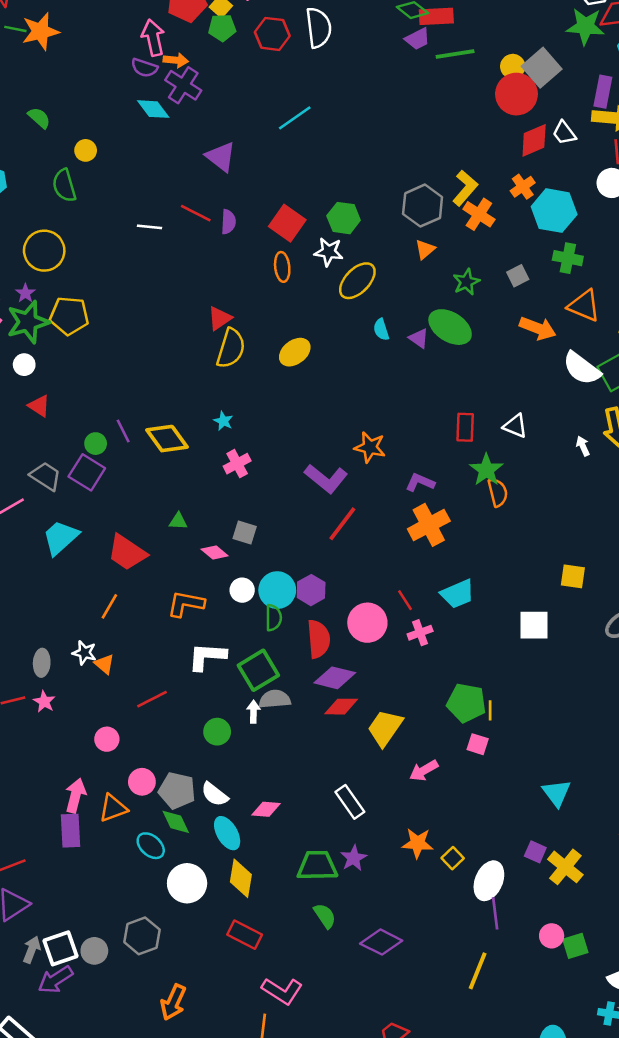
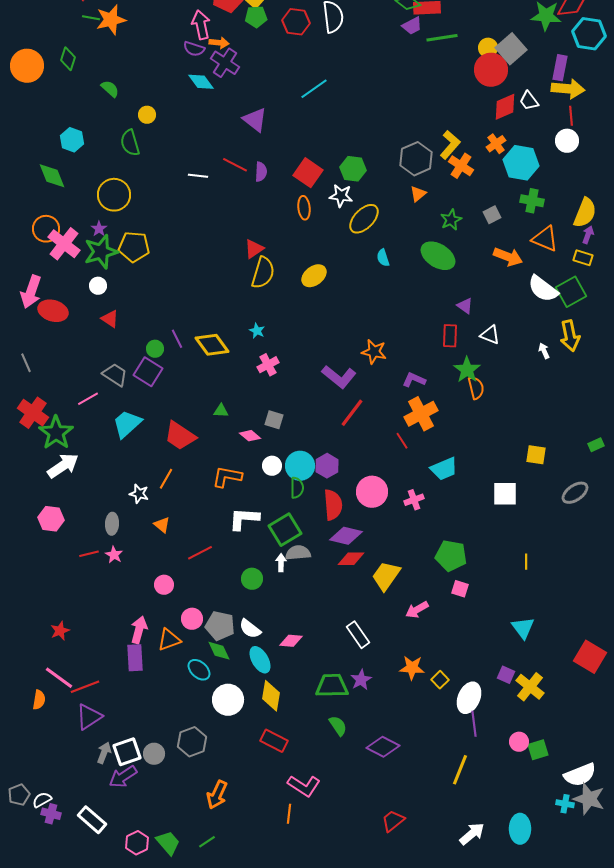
purple triangle: (419, 338) -> (465, 306), moved
red line: (405, 600) -> (402, 441), moved
white star: (84, 653) -> (139, 494), moved
yellow line: (490, 710) -> (526, 562), moved

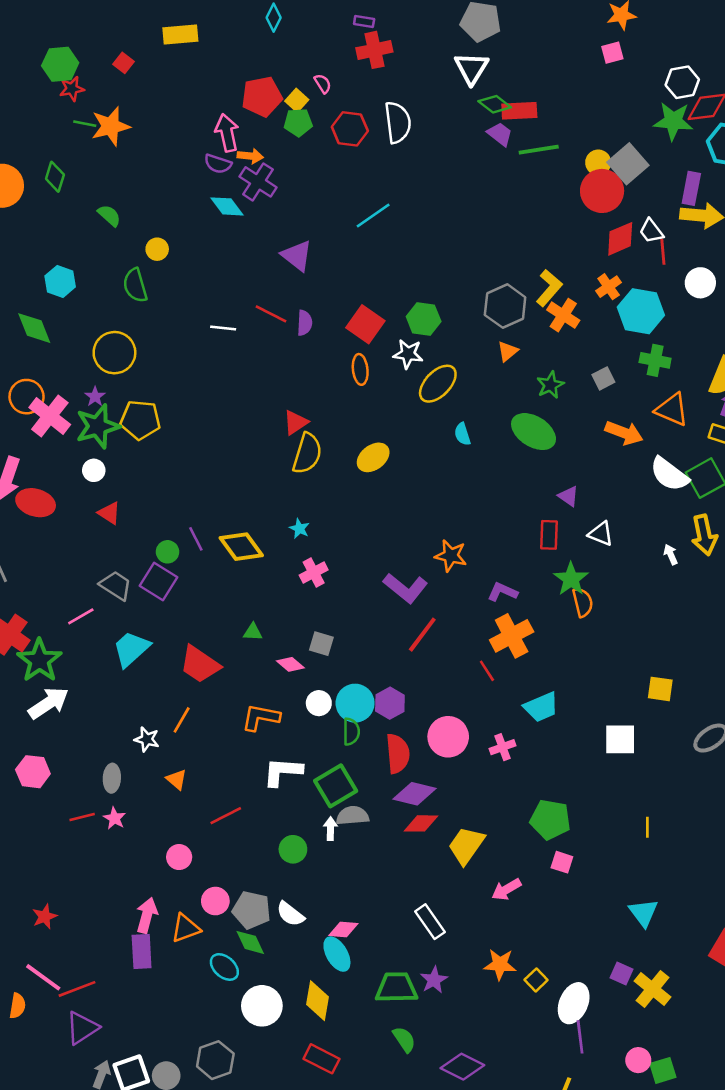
purple trapezoid: (412, 26) -> (500, 134), turned -115
red line: (571, 116) -> (663, 252), moved
cyan ellipse: (260, 660) -> (337, 954), moved

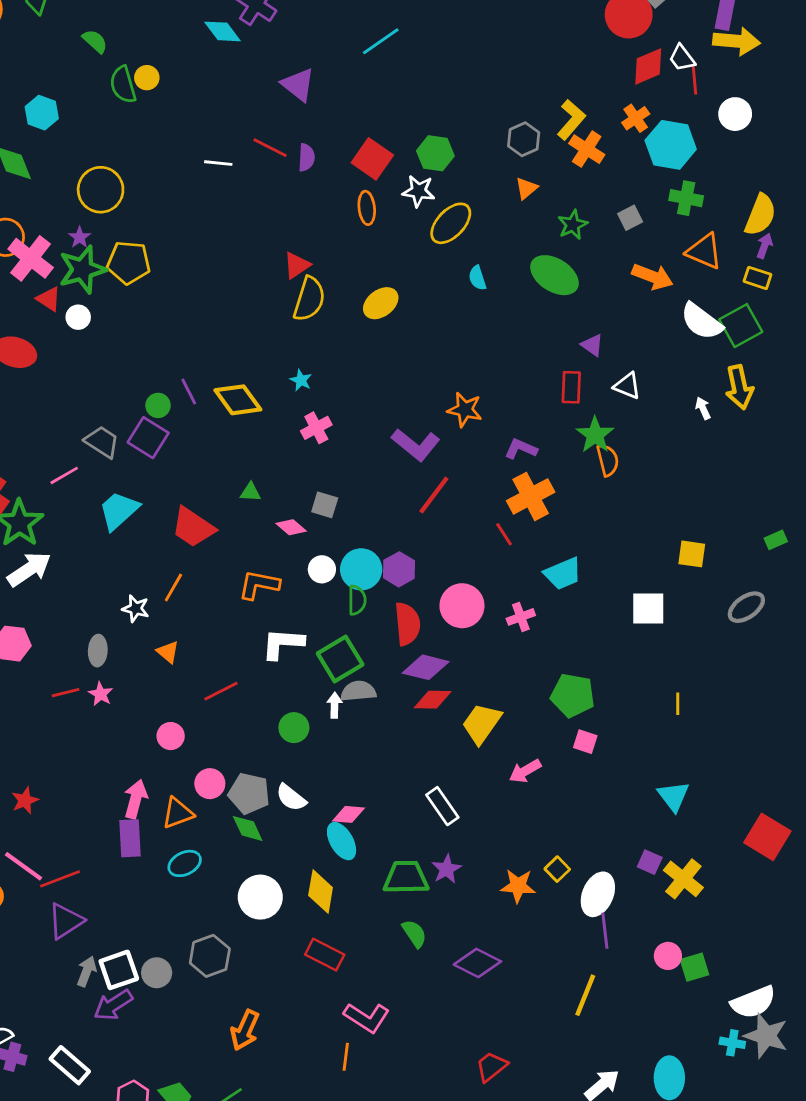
green semicircle: (135, 285) -> (123, 85), moved
gray hexagon: (505, 306) -> (524, 139), size x0.7
red triangle: (109, 513) -> (49, 299), moved
orange star: (500, 964) -> (518, 886), moved
cyan ellipse: (224, 967) -> (185, 863), moved, turned -68

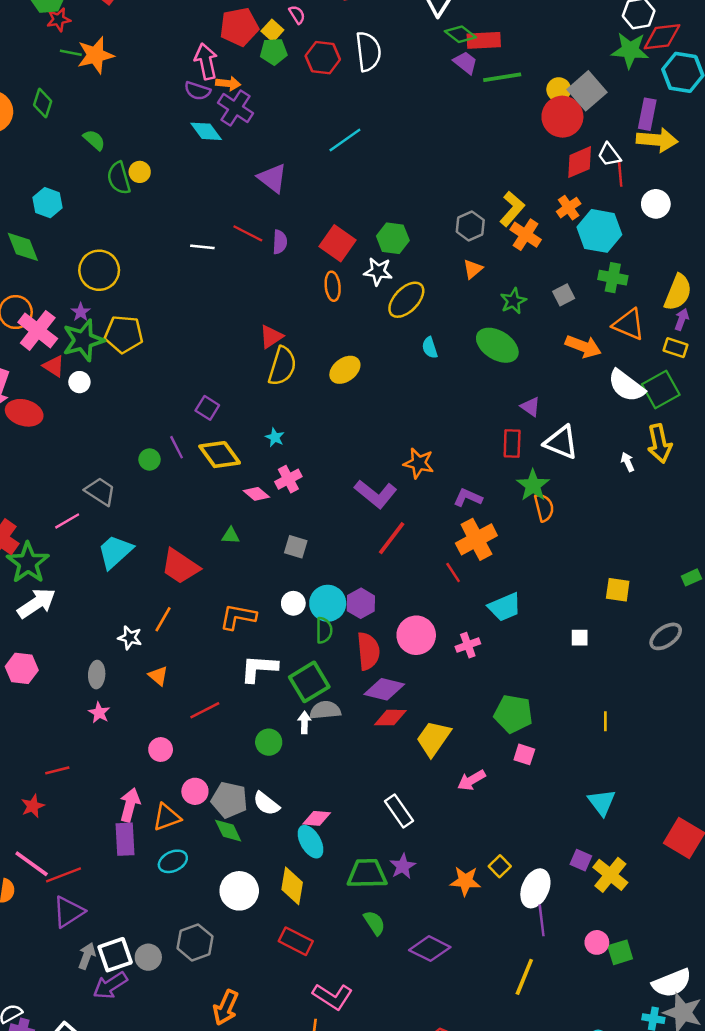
white triangle: (627, 386) -> (561, 442), size x1.4
purple square: (148, 438) -> (207, 408), moved, size x0.7
pink diamond: (291, 527) -> (256, 494), moved
white square: (648, 609) -> (580, 638), size x0.6
red line: (66, 693) -> (57, 770), moved

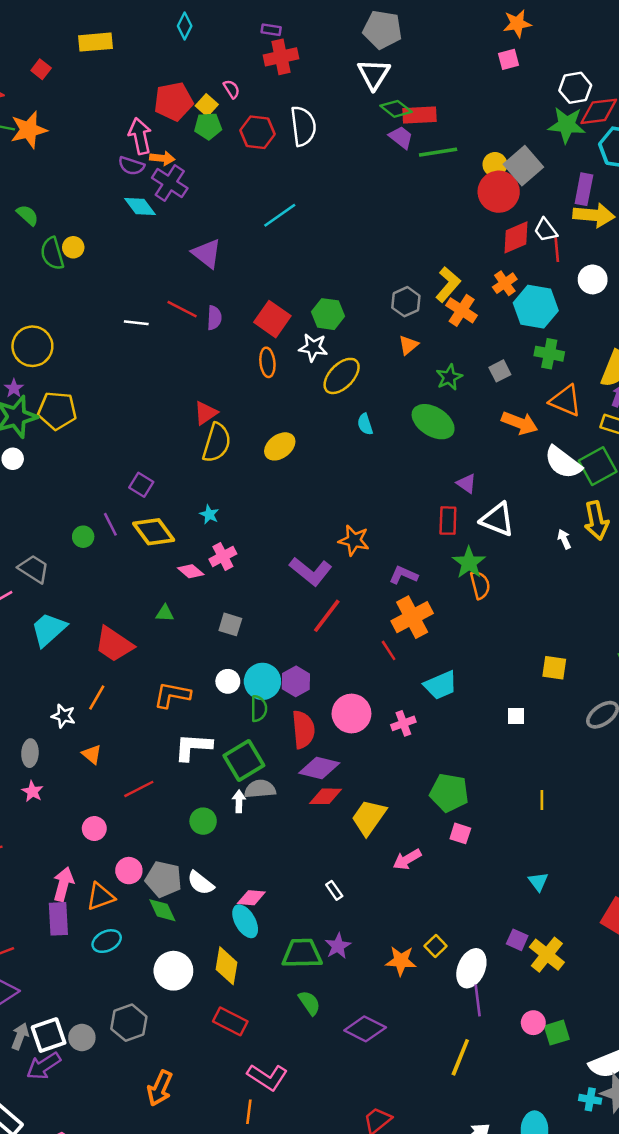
cyan triangle: (602, 802) -> (538, 882), size x0.7
white rectangle: (399, 811) -> (334, 890), size x0.6

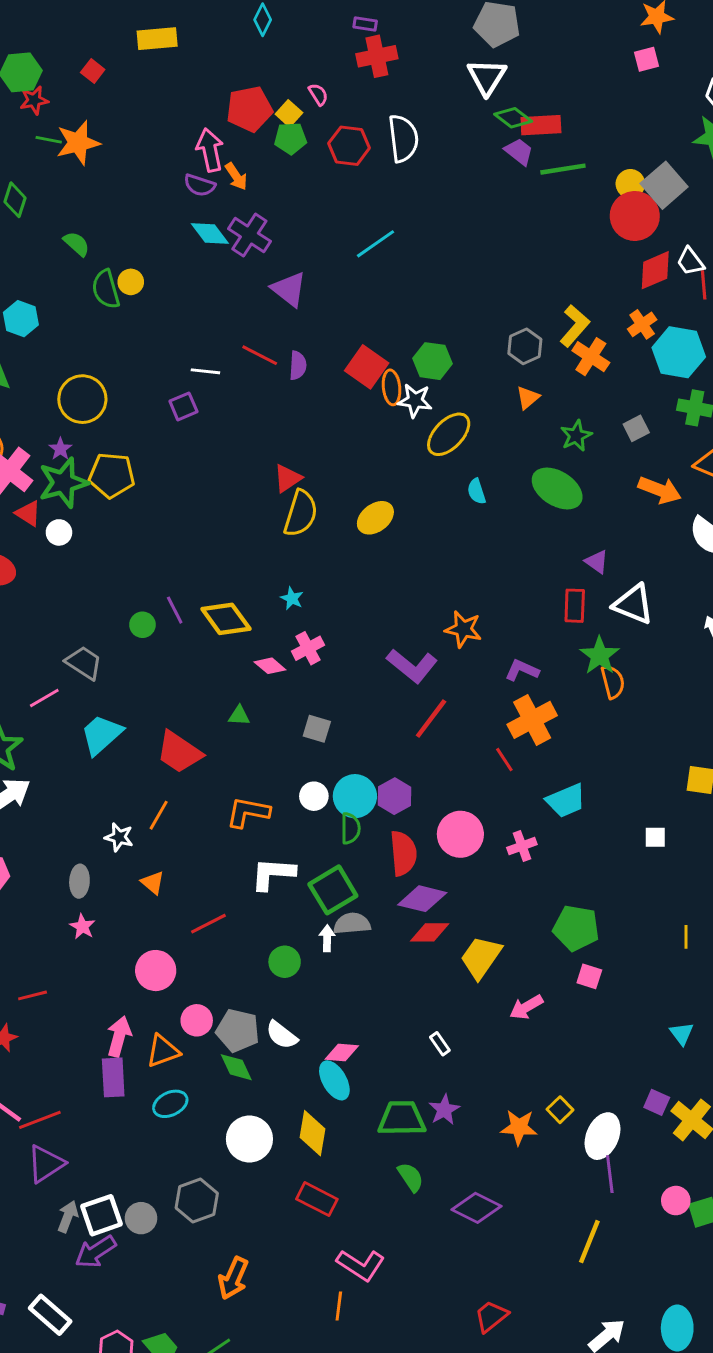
orange arrow: (162, 158) -> (236, 176), turned 50
purple cross: (170, 183) -> (249, 235), moved
orange ellipse: (267, 362) -> (392, 387), moved
purple square: (141, 485) -> (183, 406), moved, turned 35
pink circle: (94, 829) -> (156, 971), size x1.4

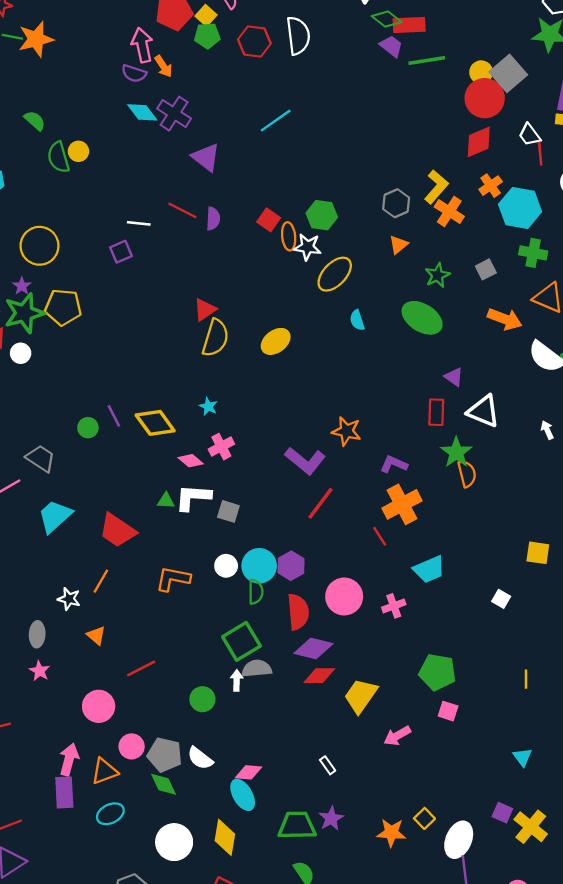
red diamond: (655, 270) -> (479, 142), moved
red square: (367, 367) -> (269, 220), size x0.7
white square: (655, 837) -> (501, 599), turned 30
white L-shape: (273, 874) -> (193, 497), moved

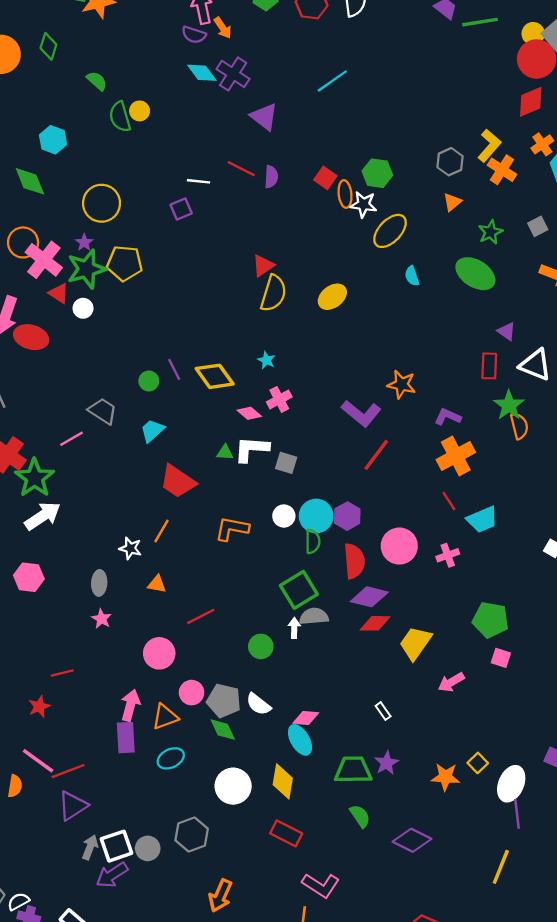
cyan trapezoid: (55, 516) -> (152, 431), moved, size x0.7
red line: (380, 536) -> (449, 501), moved
orange triangle: (96, 635) -> (157, 584), turned -30

